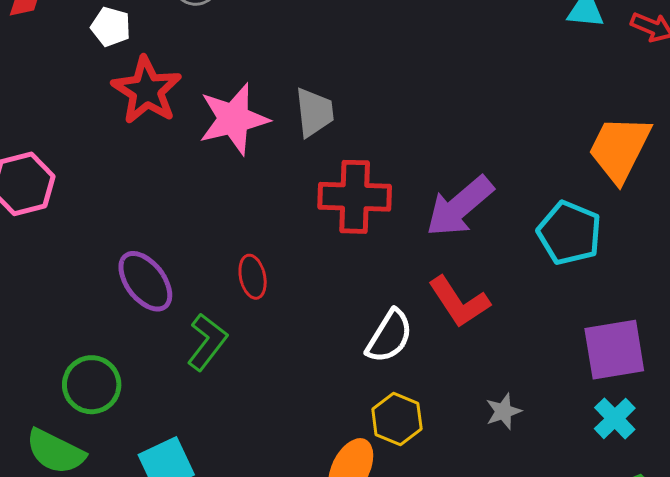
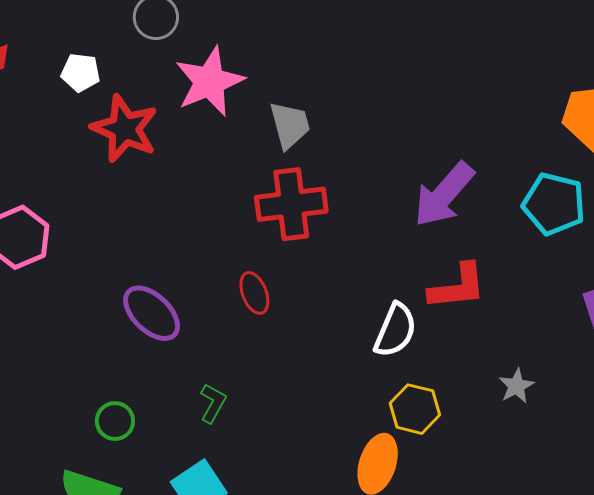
pink star: (234, 119) -> (210, 82), moved
red cross: (355, 197) -> (291, 204), moved
red L-shape: (459, 302) -> (457, 287), turned -54
green L-shape: (207, 342) -> (213, 403), moved, size x0.7
green circle: (92, 385) -> (115, 421), size x0.7

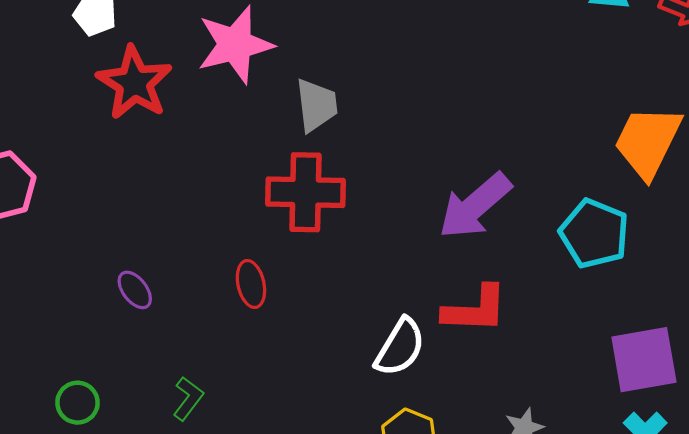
purple ellipse: (152, 313) -> (135, 290), size x0.6

